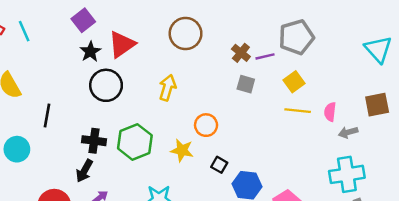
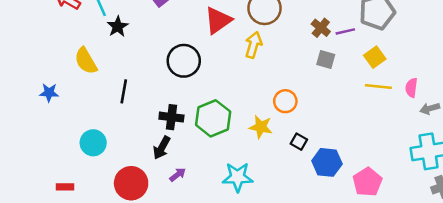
red triangle: (122, 44) -> (218, 20), moved
black star: (90, 52) -> (118, 27), moved
yellow arrow: (167, 88) -> (253, 45), moved
cyan circle: (17, 149) -> (93, 143), moved

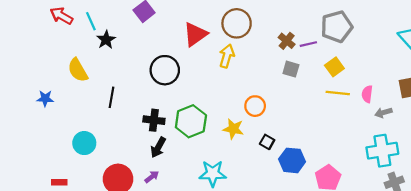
black arrow: (162, 148) -> (158, 147), moved
purple arrow: (178, 175) -> (152, 177), moved

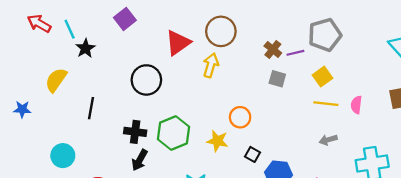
yellow semicircle: (78, 70) -> (56, 80), turned 65
gray arrow: (383, 113) -> (328, 140), moved

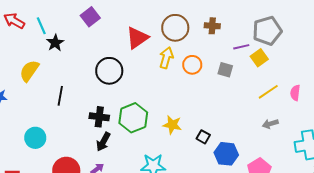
brown cross: (273, 49) -> (212, 26), moved, turned -35
yellow square: (323, 77) -> (259, 58), moved
yellow line: (326, 104) -> (268, 92), turned -40
orange circle: (240, 117) -> (192, 65), moved

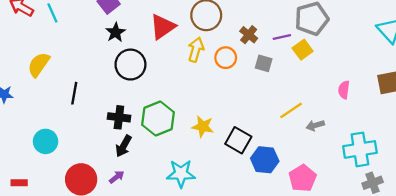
brown cross: (212, 26) -> (249, 35), moved, turned 35
black star: (55, 43) -> (116, 32), moved
yellow line: (268, 92) -> (291, 110), moved
black square: (203, 137) -> (238, 140), size x1.6

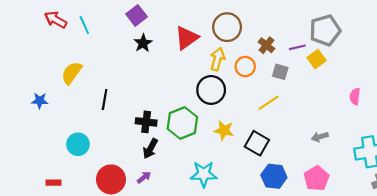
black circle: (130, 65) -> (211, 90), moved
yellow line: (291, 110) -> (269, 103), moved
gray arrow: (315, 125) -> (320, 137), moved
blue hexagon: (265, 160) -> (274, 176), moved

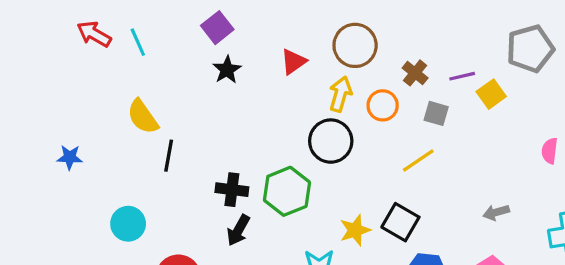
gray pentagon: (325, 30) -> (530, 49), moved
red triangle: (187, 38) -> (293, 62), size x0.7
yellow semicircle: (72, 73) -> (143, 117), moved, turned -70
yellow star: (224, 130) -> (355, 230), moved, turned -30

